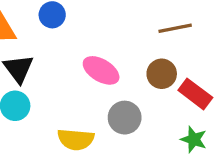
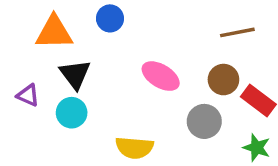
gray circle: (125, 118) -> (204, 121), moved

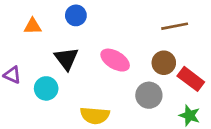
orange triangle: (54, 32) -> (33, 26), size x0.6
black triangle: (75, 74) -> (66, 59), moved

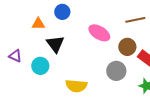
orange triangle: (33, 26) -> (38, 24), moved
pink ellipse: (115, 60) -> (99, 33), moved

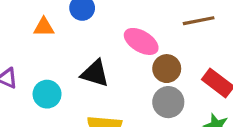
black triangle: (55, 44) -> (95, 73), moved, turned -36
brown circle: (127, 47) -> (167, 69), moved

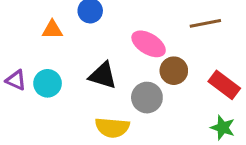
cyan circle: (47, 94) -> (48, 83), moved
gray circle: (168, 102) -> (147, 98), moved

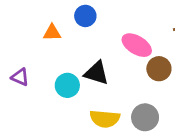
cyan circle: (48, 83) -> (67, 85), moved
gray circle: (147, 98) -> (145, 117), moved

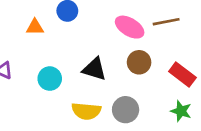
pink ellipse: (137, 45) -> (130, 27), moved
black triangle: (96, 73) -> (94, 69), moved

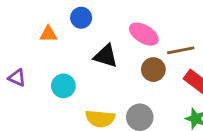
brown line: (166, 22) -> (181, 50), moved
black triangle: (94, 69) -> (106, 56), moved

